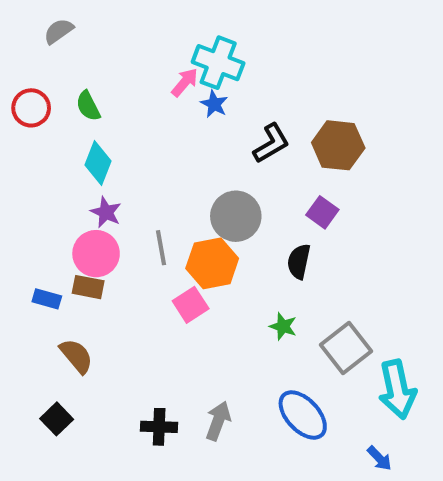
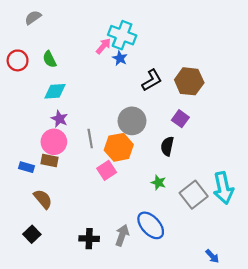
cyan diamond: (98, 163) -> (55, 91), turned 65
cyan arrow: (397, 389) -> (223, 188), moved
blue ellipse: (303, 415) -> (151, 225), moved

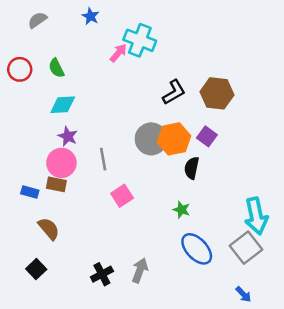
blue star: (120, 58) -> (91, 16), moved
orange hexagon: (119, 147) -> (174, 139), moved
gray square: (194, 195) -> (246, 248), moved
blue ellipse: (151, 225) -> (197, 249), moved
black cross: (89, 239) -> (102, 274), turned -30

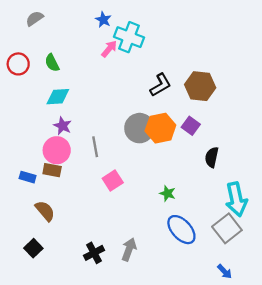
blue star: (91, 16) -> (103, 20), moved
black semicircle: (192, 168) -> (212, 157), moved

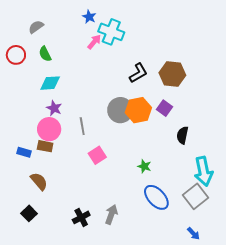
gray semicircle: (35, 18) -> (36, 27), moved

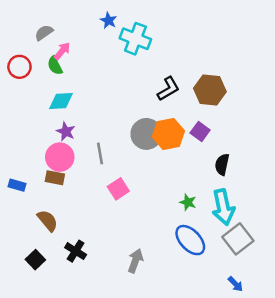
pink arrow: (94, 42) -> (62, 51), moved
blue rectangle: (24, 152) -> (17, 185), moved
green star: (144, 166) -> (188, 202), moved
cyan arrow: (204, 171) -> (223, 207), moved
black cross: (81, 217) -> (76, 251), moved, turned -30

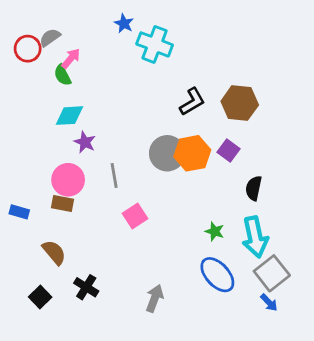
red circle: (19, 67) -> (28, 49), moved
purple star: (66, 131) -> (85, 142), moved
blue arrow: (235, 284) -> (269, 303), moved

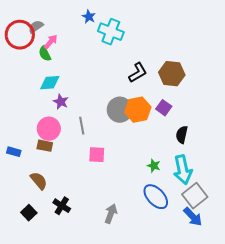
red circle: (28, 49) -> (20, 35), size x1.5
pink square: (135, 216) -> (97, 155), turned 36
blue arrow: (269, 303) -> (193, 217), size x1.5

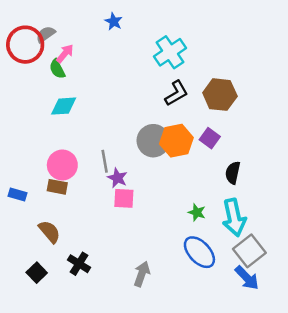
cyan cross: (111, 32) -> (170, 52), moved, turned 35
purple star: (61, 102) -> (117, 178), moved

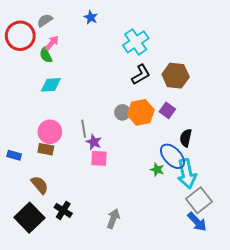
gray semicircle: (46, 34) -> (45, 20), moved
gray circle: (153, 141) -> (122, 112), size x0.6
blue ellipse: (199, 252) -> (172, 156), moved
black square: (37, 273) -> (29, 218), size x1.8

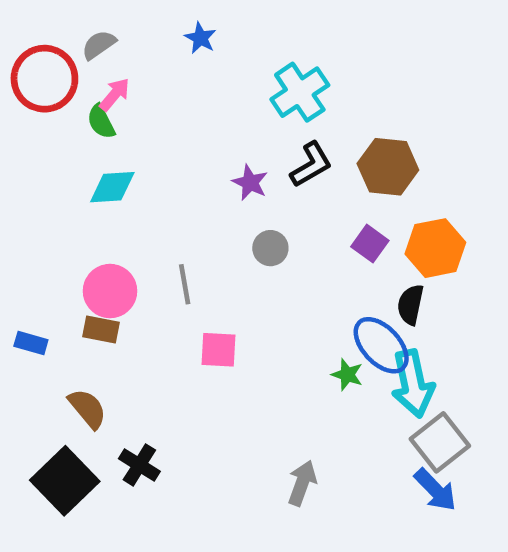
orange hexagon: (141, 112) -> (435, 248), moved
purple star: (94, 142) -> (250, 183), moved
gray arrow: (113, 219) -> (302, 483), moved

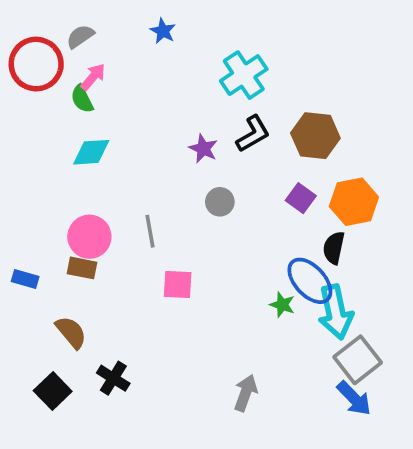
black square: (65, 481) -> (53, 391), size x0.7

